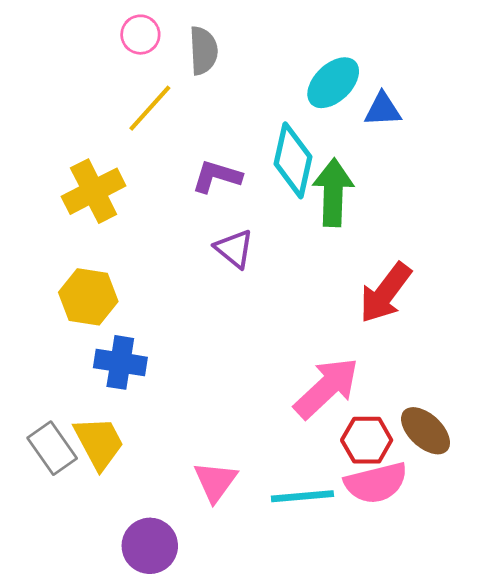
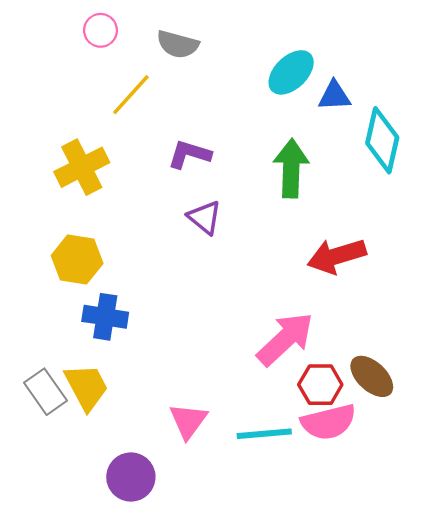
pink circle: (140, 35) -> (100, 30), moved
gray semicircle: (203, 51) -> (178, 44), turned 108
cyan diamond: (293, 160) -> (382, 140), moved
red arrow: (385, 293) -> (337, 256), turned 36

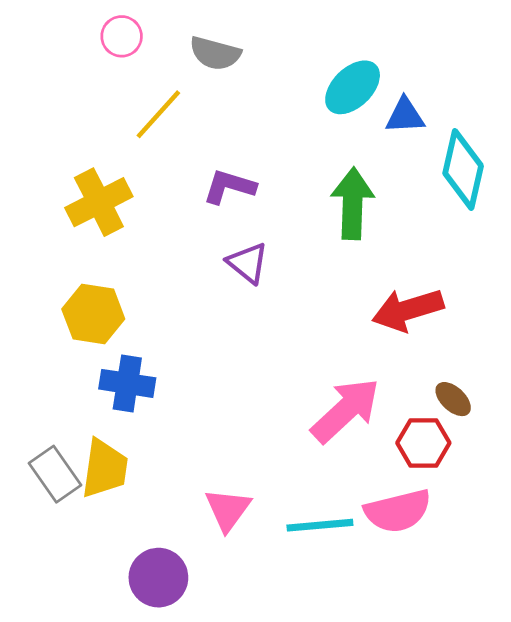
brown ellipse: (372, 376) -> (453, 399), moved, size x0.7
red hexagon: (320, 385) -> (423, 443), moved
yellow trapezoid: (86, 387) -> (105, 468), turned 36

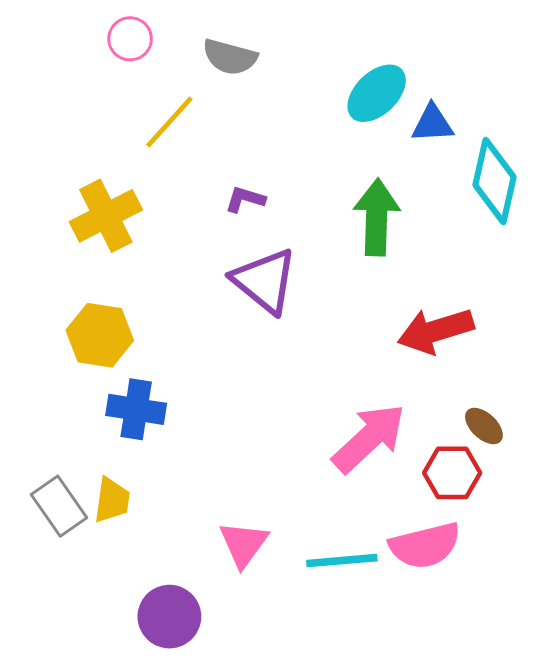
purple L-shape: (229, 187) -> (245, 199), size x0.7
purple triangle: (248, 263) -> (265, 281), size x1.5
yellow trapezoid: (105, 468) -> (112, 500), size x0.7

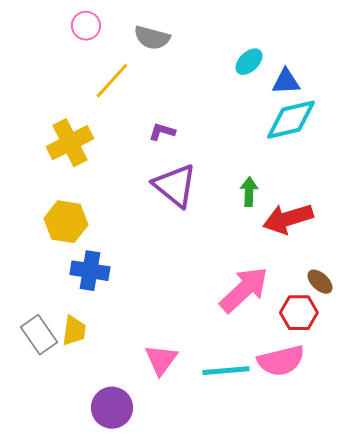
cyan ellipse: (377, 93) -> (249, 62), size x0.7
cyan diamond: (495, 181) -> (291, 120), moved, turned 64
green arrow: (377, 217) -> (249, 192), moved, size x0.6

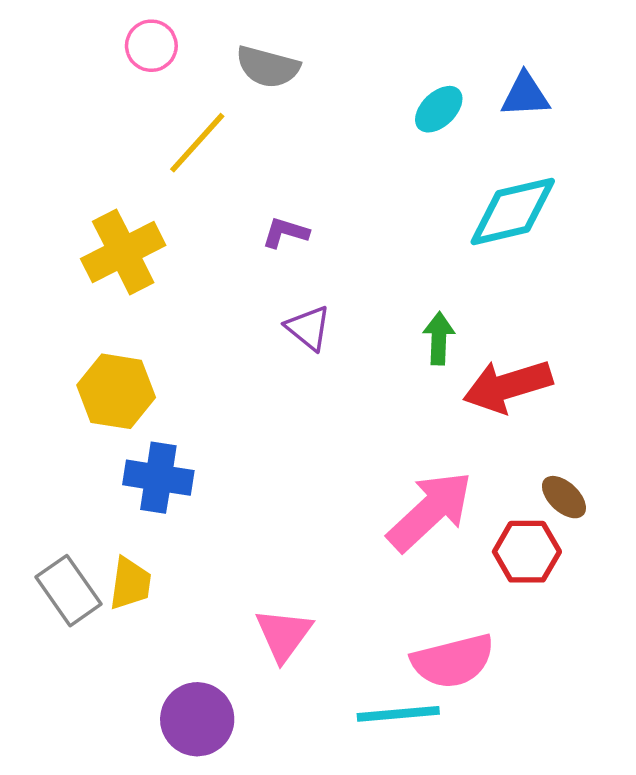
blue triangle: (286, 82) -> (525, 95), moved
purple triangle: (175, 186) -> (308, 328), size x0.6
pink semicircle: (281, 361) -> (453, 661), moved
cyan line: (226, 371) -> (398, 714), moved

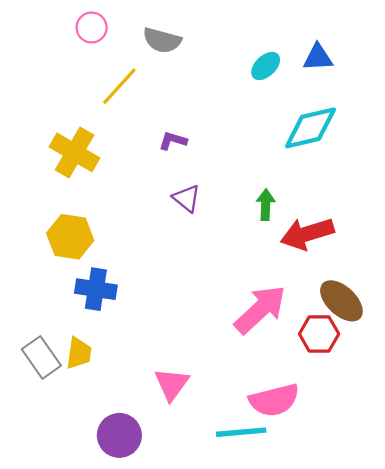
yellow cross: (123, 252) -> (75, 152), turned -33
brown ellipse: (564, 497) -> (341, 301), size x1.6

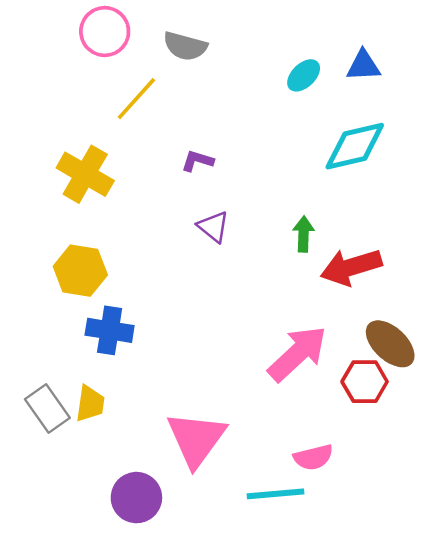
pink circle: (92, 28) -> (105, 32), size x1.4
pink triangle: (172, 384) -> (196, 439), size x1.5
pink semicircle: (274, 400) -> (313, 457), size x0.7

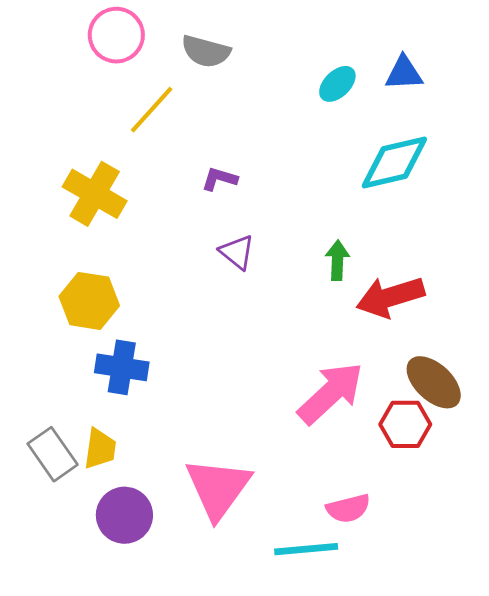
purple circle: (136, 498) -> (124, 515), moved

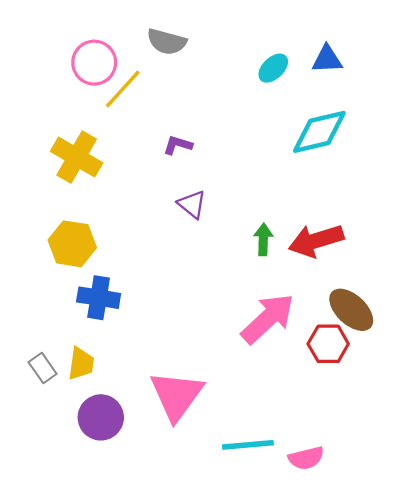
pink circle: (116, 35) -> (94, 63), moved
green arrow: (337, 260) -> (263, 239), moved
gray rectangle: (53, 454) -> (43, 368), size x0.7
pink semicircle: (348, 508) -> (306, 458), moved

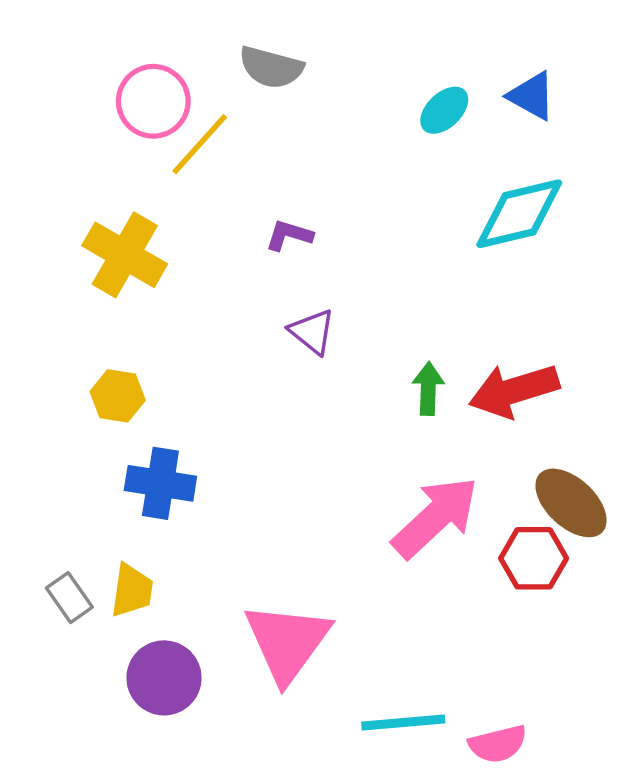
blue triangle: (327, 59) -> (532, 96), turned 32
yellow hexagon: (72, 244) -> (118, 396), size x0.7

